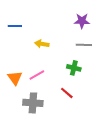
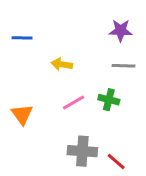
pink line: (37, 75) -> (74, 103), moved
red line: (67, 93) -> (116, 161), moved
gray cross: (33, 103) -> (82, 151), moved

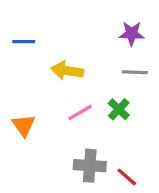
yellow arrow: (62, 64) -> (67, 71), size x1.4
green cross: (109, 100) -> (119, 109), turned 30

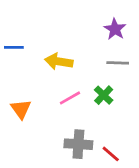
purple star: (132, 34) -> (115, 29), turned 30
blue line: (24, 42) -> (14, 47), moved

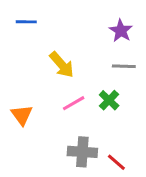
blue line: (14, 47) -> (26, 22), moved
yellow arrow: (59, 61) -> (62, 65), turned -140

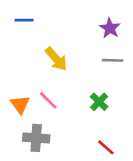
green cross: (109, 100) -> (99, 102), moved
pink line: (74, 103) -> (48, 100), moved, turned 75
gray cross: (82, 152) -> (36, 138), moved

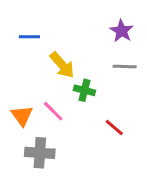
blue line: (24, 20) -> (29, 37), moved
green cross: (99, 102) -> (84, 90), moved, turned -30
red line: (106, 147) -> (114, 128), moved

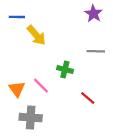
purple star: (122, 31) -> (93, 14), moved
blue line: (29, 37) -> (17, 17), moved
yellow arrow: (62, 65) -> (36, 35), moved

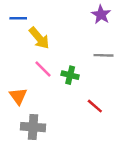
pink line: (41, 86) -> (43, 69), moved

